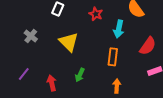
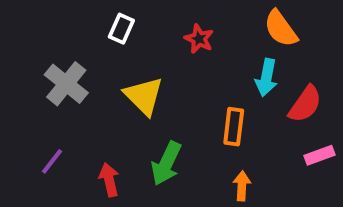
cyan arrow: (119, 29) -> (266, 78), moved
gray cross: (31, 36) -> (66, 84), size x1.5
green arrow: (80, 75) -> (166, 163), size x1.5

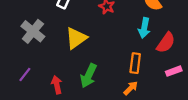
yellow triangle: (144, 96) -> (76, 38), turned 40
orange rectangle: (234, 127) -> (135, 63), moved
orange arrow: (242, 186) -> (131, 88), turned 42

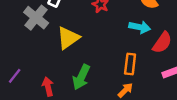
cyan arrow: (144, 28) -> (140, 27), turned -90
gray cross: (33, 31) -> (36, 18), moved

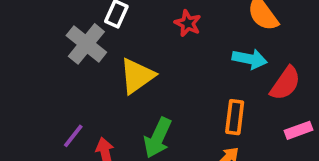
purple line: (15, 76) -> (73, 136), moved

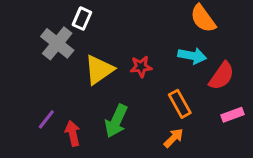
red star: (188, 23) -> (141, 67), moved, turned -30
orange rectangle: (235, 117) -> (180, 104), turned -36

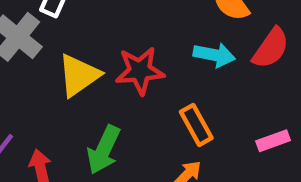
red star: (141, 67) -> (140, 71), size x1.5
red semicircle: (222, 76) -> (271, 48), moved

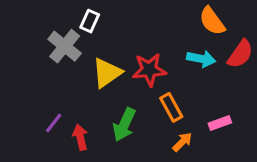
orange rectangle: (196, 125) -> (171, 107), moved
pink rectangle: (273, 141) -> (220, 123), moved

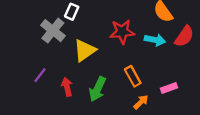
red star: (149, 70) -> (122, 32), moved
purple line: (54, 123) -> (40, 75), moved
red arrow: (80, 137) -> (67, 87), moved

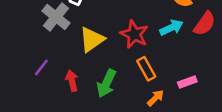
red star: (122, 32) -> (134, 34), moved, turned 30
cyan arrow: (155, 40) -> (171, 28), turned -36

